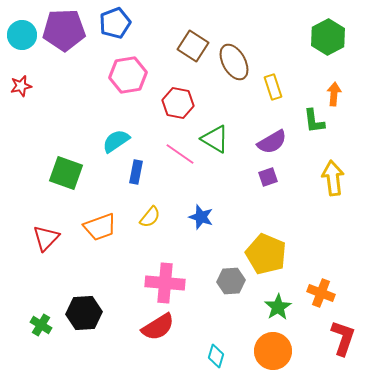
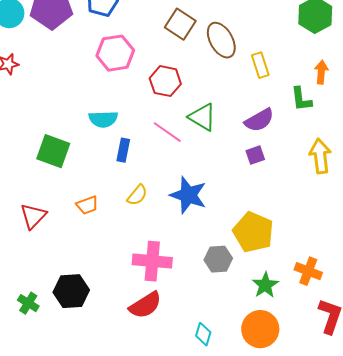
cyan semicircle: (116, 141) -> (103, 119), turned -148
blue star: (201, 217) -> (188, 195), size x1.5
orange trapezoid: (100, 227) -> (87, 205), size x0.7

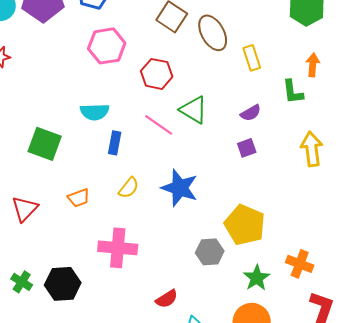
purple semicircle: (259, 120) -> (251, 113), size x0.7
pink cross: (152, 261) -> (118, 248), moved
green cross: (28, 303) -> (22, 282), moved
red semicircle: (145, 305) -> (167, 299), moved, size x0.7

